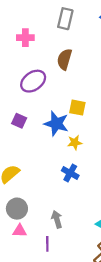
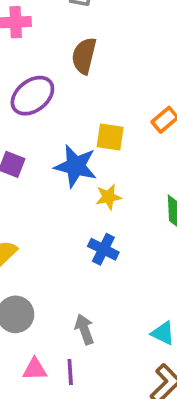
pink triangle: (20, 231) -> (35, 369), moved

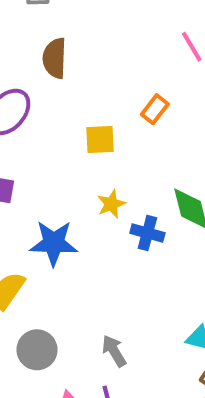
blue star: (76, 166) -> (54, 243), moved
blue cross: (103, 249) -> (147, 233), moved

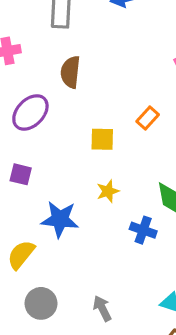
blue cross: (147, 233) -> (143, 230), moved

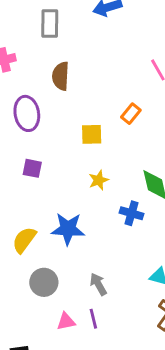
purple ellipse: (30, 112) -> (27, 113), turned -52
purple square: (21, 174) -> (32, 168), moved
blue star: (60, 219) -> (68, 229), moved

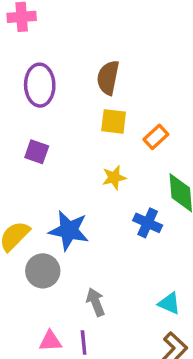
brown semicircle: (61, 76) -> (108, 78), moved
orange rectangle: (131, 114) -> (156, 137), moved
gray circle: (44, 282) -> (43, 271), moved

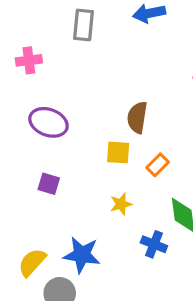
brown semicircle: (108, 78) -> (137, 117), moved
purple ellipse: (40, 85) -> (48, 122), turned -66

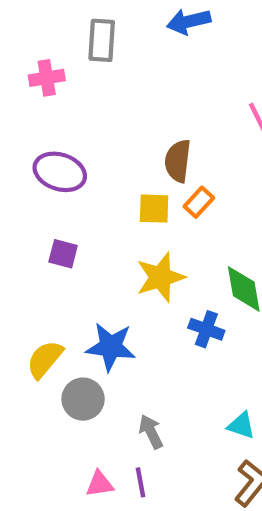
pink cross: (29, 60) -> (47, 78), moved
orange rectangle: (158, 165) -> (199, 202), moved
yellow star: (121, 204) -> (160, 277), size x1.6

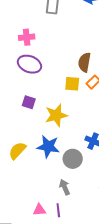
pink cross: (47, 78) -> (27, 37), moved
yellow star: (160, 277) -> (56, 115), moved
gray circle: (83, 399) -> (73, 159), moved

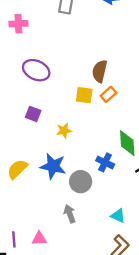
pink cross: (27, 37) -> (18, 24), moved
yellow star: (56, 115) -> (64, 131), size x0.6
purple line: (58, 210) -> (14, 239), moved

